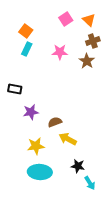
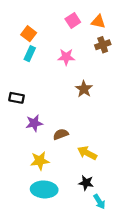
orange triangle: (89, 20) -> (98, 22), turned -32
brown star: (87, 61) -> (84, 89), moved
yellow arrow: (68, 139) -> (87, 153), moved

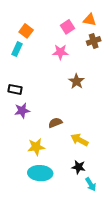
pink square: (73, 20) -> (67, 27), moved
cyan rectangle: (30, 54) -> (17, 49), moved
purple star: (34, 123) -> (22, 111), moved

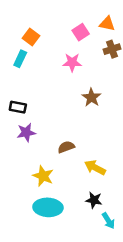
yellow star: (36, 147) -> (43, 176), turned 30

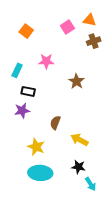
cyan rectangle: (20, 59) -> (17, 70), moved
pink star: (72, 62) -> (46, 61), moved
black rectangle: (18, 107) -> (28, 91), moved
brown semicircle: (66, 147) -> (55, 123), turned -48

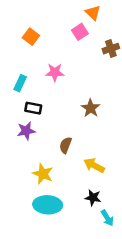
orange triangle: (90, 20) -> (93, 13), moved, turned 32
brown star: (76, 81) -> (91, 108), moved

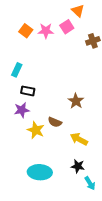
pink star: (55, 72) -> (46, 31), moved
brown star: (91, 108) -> (76, 101), moved
brown semicircle: (66, 145) -> (55, 122), turned -88
yellow star: (43, 174) -> (36, 130), moved

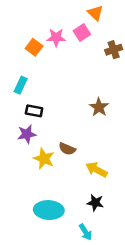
orange square: (26, 31) -> (34, 47), moved
brown star: (76, 101) -> (99, 107), moved
cyan arrow: (90, 183) -> (86, 232), moved

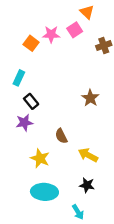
black rectangle: (34, 111) -> (31, 101), turned 40
brown semicircle: (67, 149) -> (61, 136), turned 40
yellow star: (44, 159) -> (40, 158), moved

